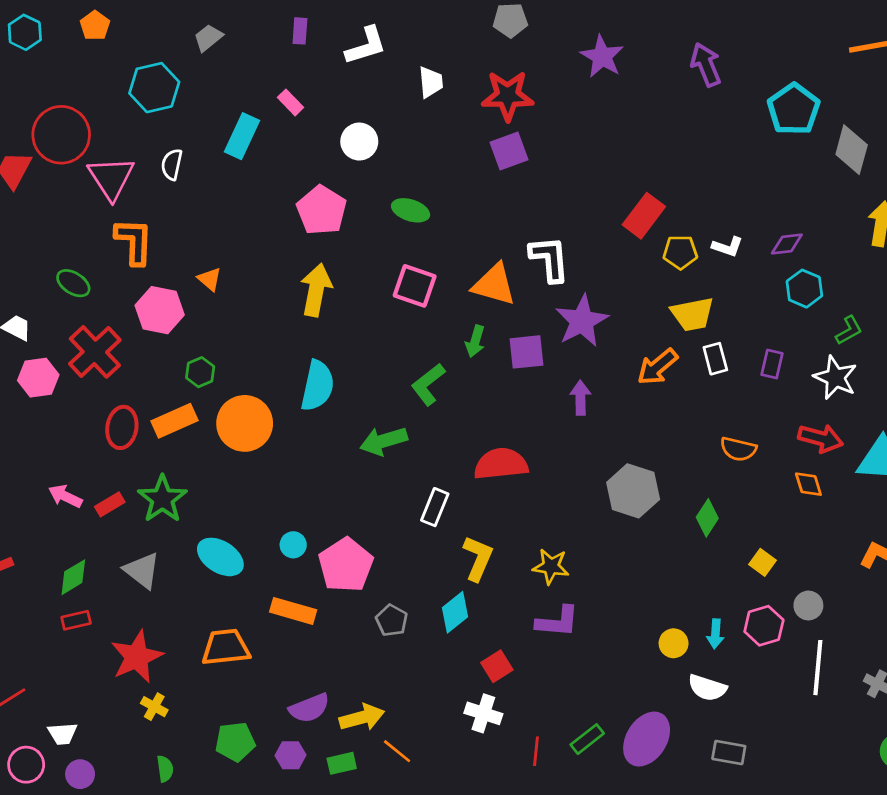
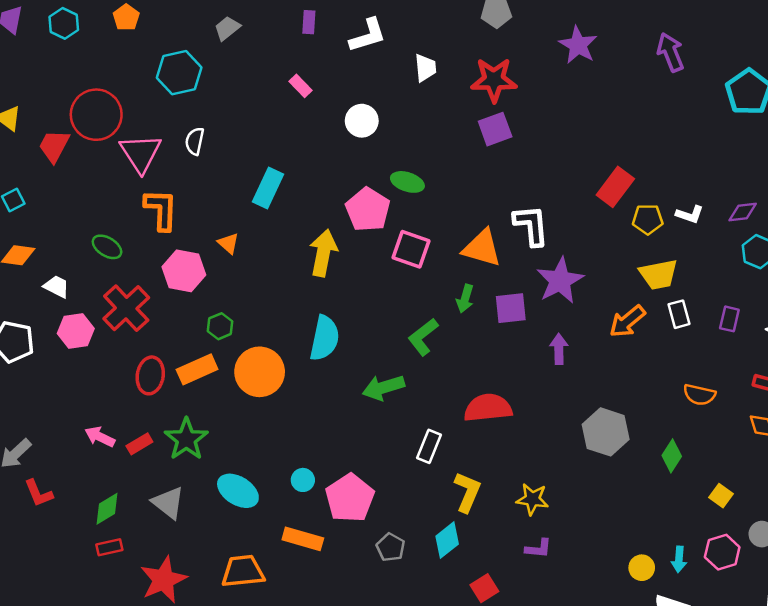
cyan rectangle: (242, 136) -> (268, 188), moved
pink pentagon: (322, 210) -> (368, 210), moved
purple L-shape: (558, 622) -> (538, 548), size x0.7

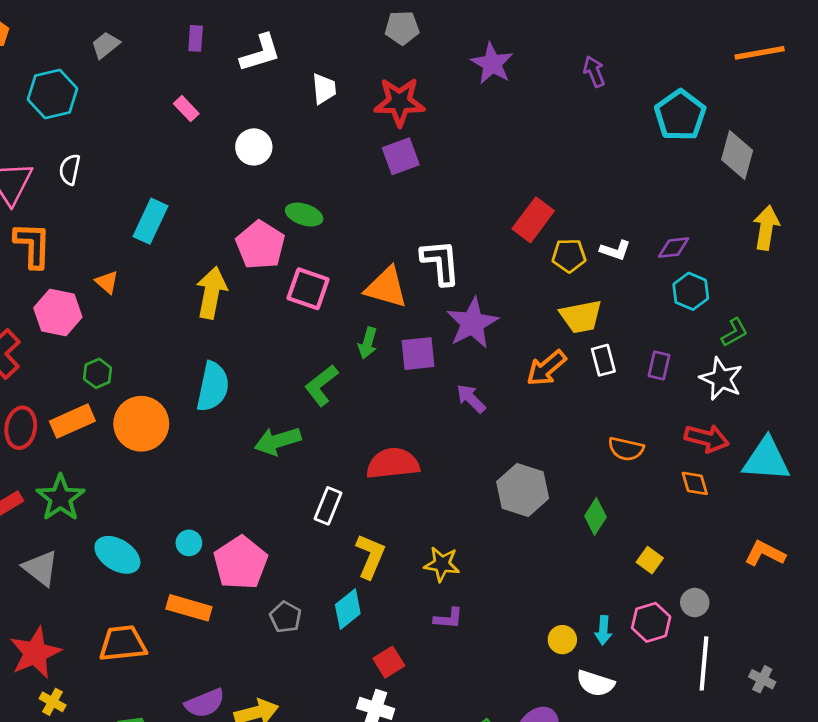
purple arrow: (671, 52) -> (594, 72), size x0.7
purple arrow: (559, 349) -> (471, 399), turned -44

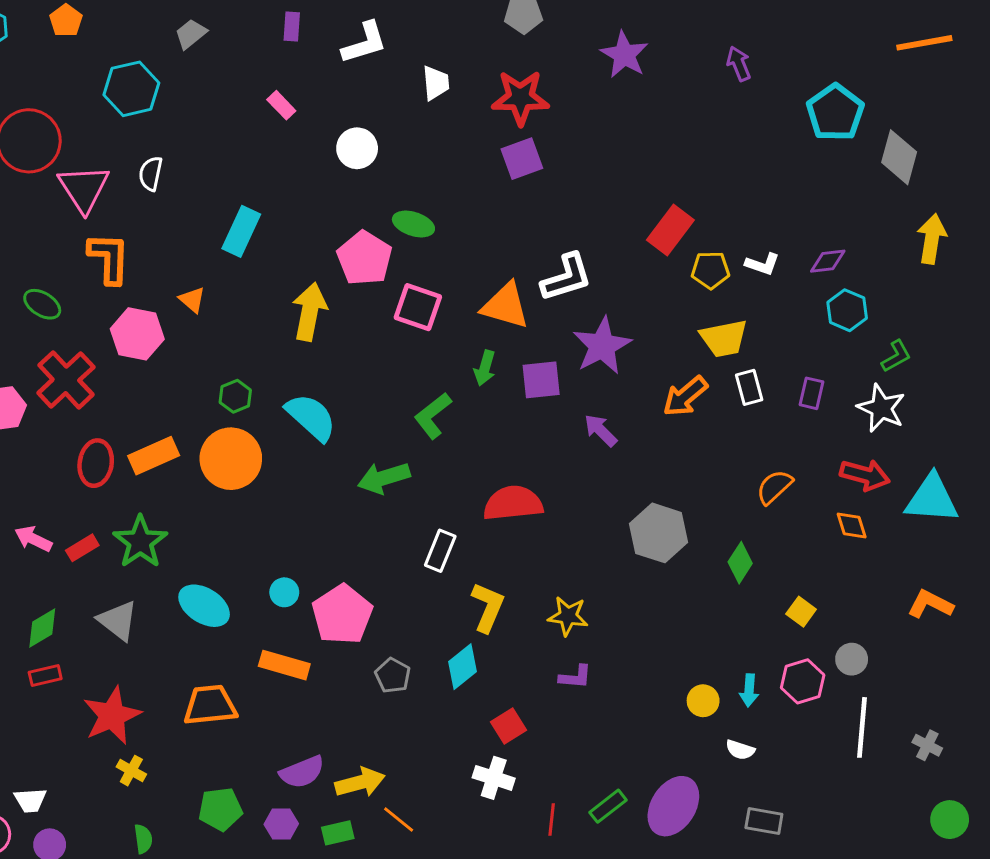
white L-shape: (441, 262) -> (566, 277), turned 78
green hexagon: (98, 373) -> (235, 396), moved
cyan semicircle: (213, 387) -> (311, 417), turned -60
orange semicircle: (626, 449) -> (774, 487), turned 124
white semicircle: (595, 683) -> (740, 750), size x0.7

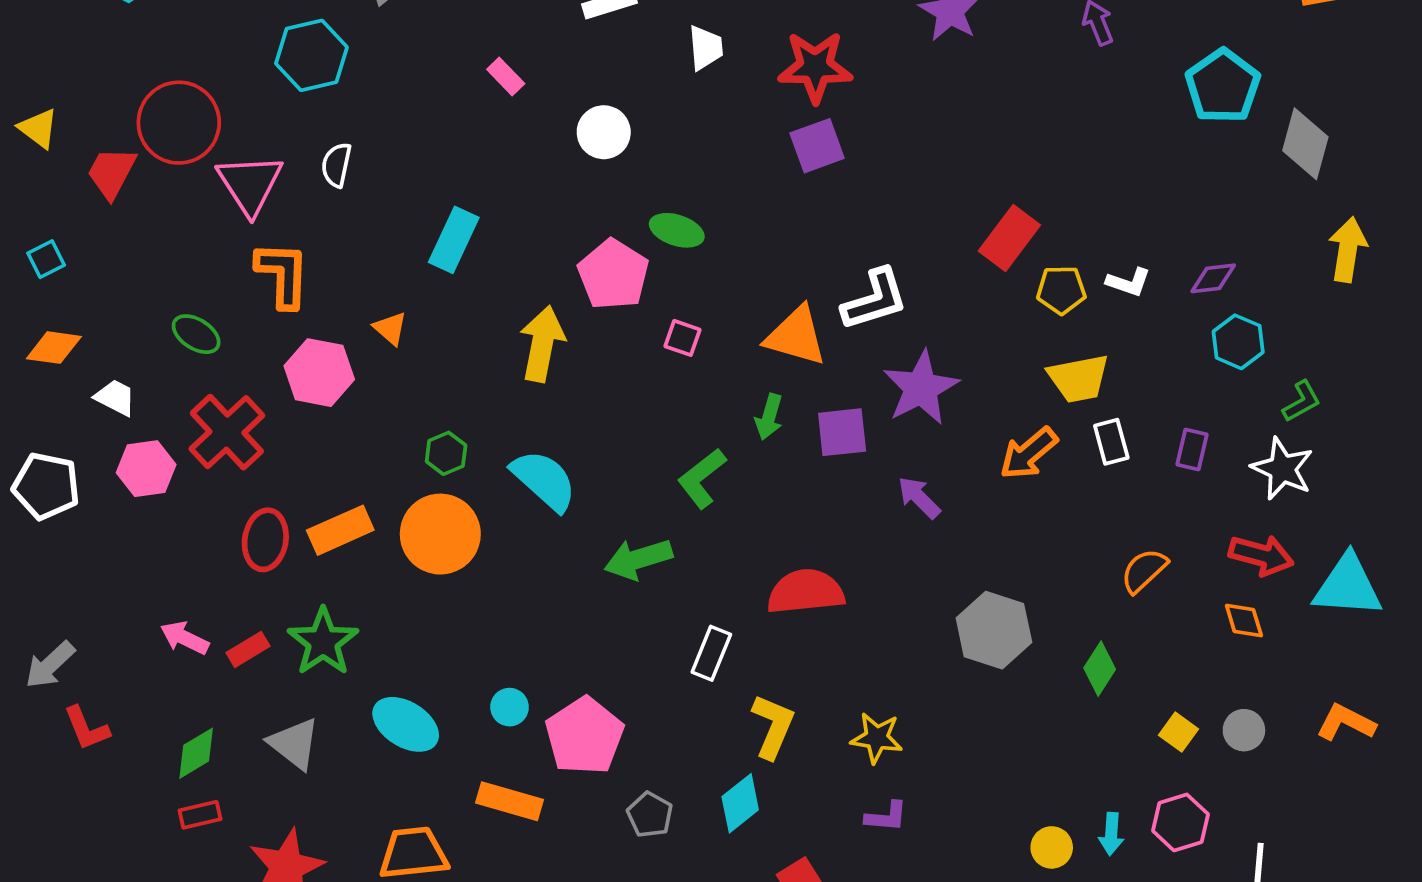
pink square: (418, 307) -> (683, 338), size x0.6
gray circle: (852, 659) -> (1244, 730), moved

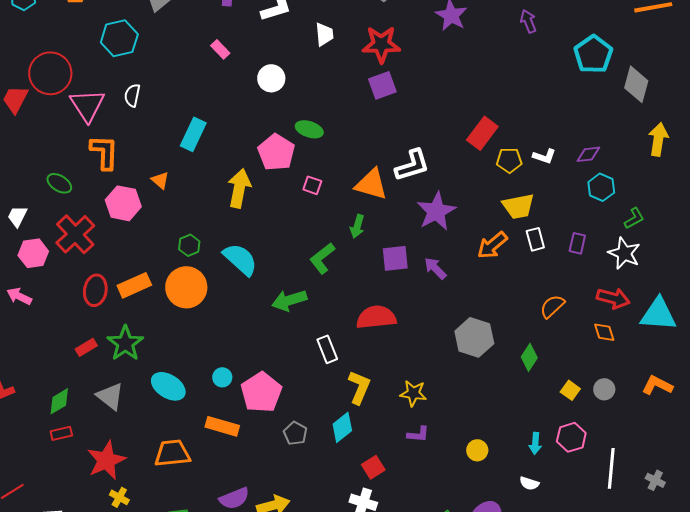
white trapezoid: (115, 398) -> (17, 216), turned -90
purple square: (842, 432) -> (395, 258), moved
pink arrow: (185, 638) -> (19, 296), moved
white rectangle: (711, 653) -> (327, 349), turned -44
yellow circle: (1052, 847) -> (477, 450), moved

